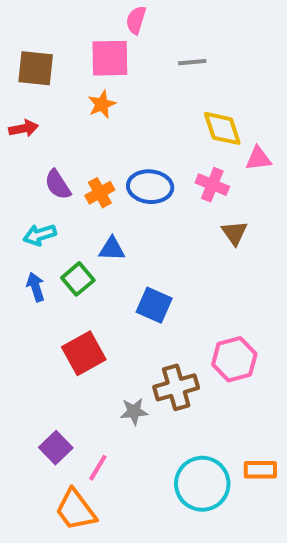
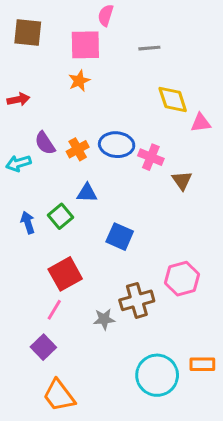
brown square: (36, 68) -> (28, 32), moved
pink cross: (212, 185) -> (151, 157), moved
cyan arrow: (40, 235) -> (18, 163), moved
pink line: (98, 468) -> (54, 310), moved

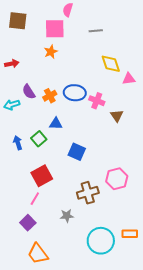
gray star: (104, 319) -> (67, 216), moved

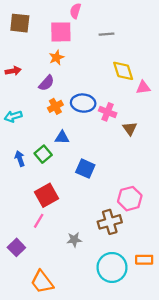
purple semicircle: (29, 92) -> (46, 83), moved, turned -105
brown cross: (88, 193) -> (110, 222), moved
purple square: (28, 223) -> (16, 247), moved

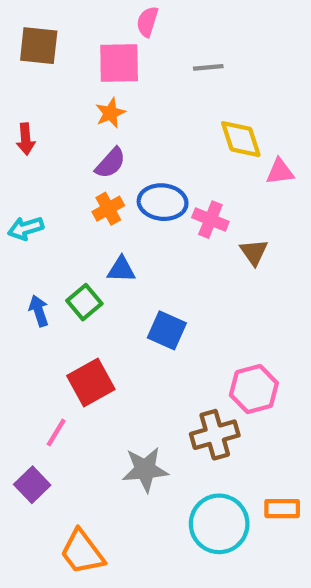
red arrow: (13, 71) -> (26, 139), turned 96
purple semicircle: (46, 83) -> (110, 163), moved
pink line: (39, 221) -> (56, 433), moved
gray star: (74, 240) -> (145, 469), size x1.5

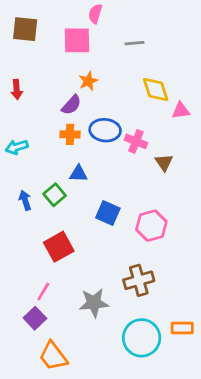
orange star: (110, 113) -> (88, 81), moved
orange cross: (108, 209) -> (70, 134), turned 30
pink hexagon: (254, 389) -> (151, 226), moved
pink line: (56, 433) -> (43, 292), moved
purple square: (32, 485) -> (35, 318), moved

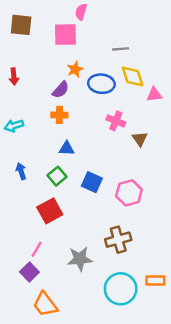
gray line: (135, 43) -> (121, 49), moved
blue ellipse: (105, 130) -> (101, 84), moved
green square: (55, 195) -> (57, 176), moved

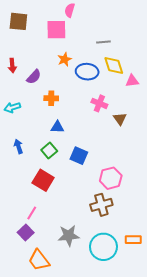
purple semicircle: (61, 90) -> (34, 77), moved
pink hexagon: (129, 193) -> (111, 178), moved
red square: (50, 211) -> (43, 180), turned -30
gray star: (80, 259) -> (69, 236), moved

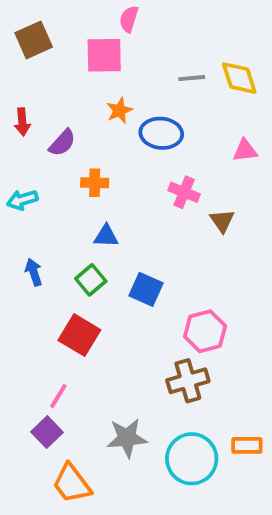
brown square: (18, 21) -> (34, 40), turned -30
yellow diamond: (114, 65) -> (239, 78), moved

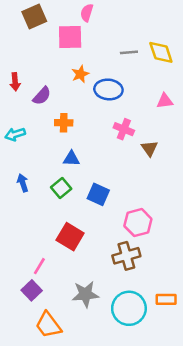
brown square: (34, 40) -> (34, 17), moved
red square: (79, 335) -> (70, 237), moved

